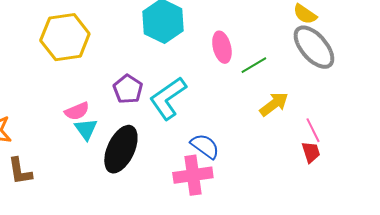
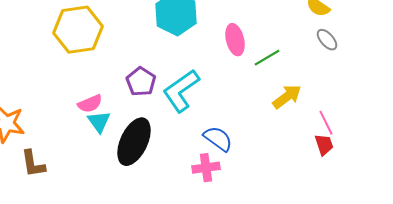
gray ellipse: (314, 47) -> (327, 40), size x0.5
pink cross: (193, 175) -> (206, 168), size x0.7

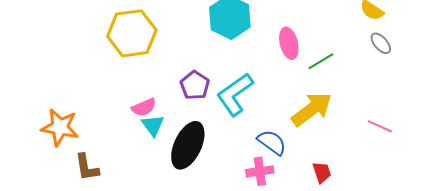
yellow arrow: (287, 97) -> (312, 109), moved, size x1.4
pink line: (326, 123) -> (380, 126), turned -40
red trapezoid: (324, 145) -> (322, 172), moved

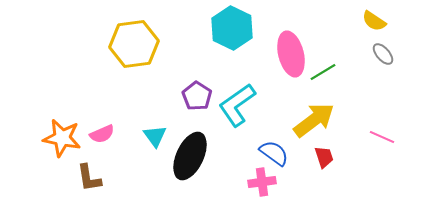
pink ellipse: (289, 43) -> (291, 54), size x1.4
pink semicircle: (144, 107) -> (102, 134), moved
red trapezoid: (322, 172) -> (324, 157), moved

